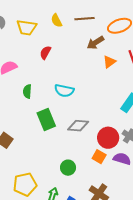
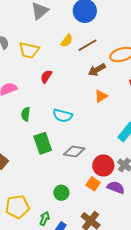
brown line: (85, 19) -> (87, 45), turned -30
yellow semicircle: (57, 21) -> (67, 41), moved, turned -120
orange triangle: (109, 62) -> (101, 96), moved

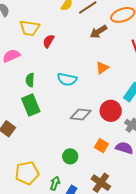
yellow trapezoid: (29, 50) -> (30, 28), moved
orange triangle: (101, 96) -> (102, 68), moved
green rectangle: (43, 143) -> (31, 105), moved
red circle: (103, 165) -> (111, 111), moved

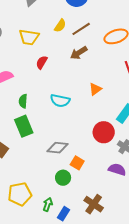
yellow trapezoid: (30, 28) -> (29, 37), moved
brown arrow: (99, 32) -> (79, 53), moved
gray diamond: (81, 115) -> (57, 148), moved
orange square: (101, 146) -> (77, 163), moved

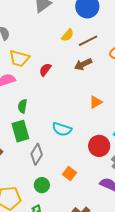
yellow trapezoid: (29, 37) -> (19, 58), moved
cyan semicircle: (60, 101) -> (62, 129), moved
gray diamond: (57, 148) -> (37, 154), moved, turned -70
green circle: (63, 178) -> (42, 185), moved

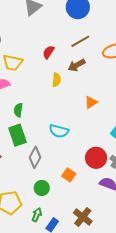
yellow semicircle: (68, 35) -> (57, 80), moved, turned -32
red semicircle: (45, 70) -> (48, 52), moved
red circle: (99, 146) -> (96, 158), moved

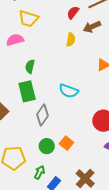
red semicircle: (48, 52) -> (73, 13), moved
orange square: (69, 175) -> (66, 143), moved

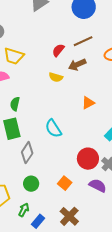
yellow semicircle: (71, 40) -> (56, 77), turned 96
cyan semicircle: (69, 91) -> (53, 129), turned 36
orange square: (66, 143) -> (65, 183), moved

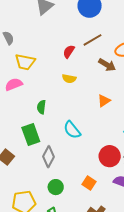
brown arrow: (77, 65) -> (107, 65), moved, turned -120
green semicircle: (15, 104) -> (41, 107), moved

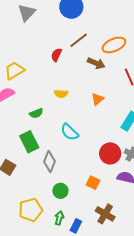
yellow trapezoid: (25, 62) -> (14, 71), turned 145
yellow semicircle: (69, 79) -> (61, 94), moved
green semicircle: (41, 107) -> (36, 113), turned -112

